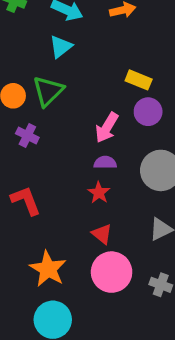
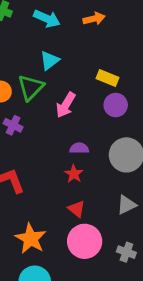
cyan triangle: (61, 47) -> (50, 60), moved
pink arrow: (107, 128) -> (66, 105), moved

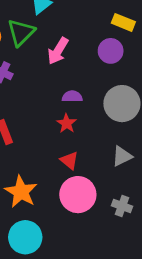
yellow rectangle: (108, 78) -> (123, 22), moved

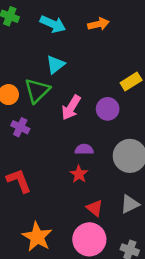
yellow rectangle: (123, 22) -> (131, 81), turned -54
purple circle: (111, 51) -> (108, 109), moved
red triangle: (69, 160) -> (95, 208), moved

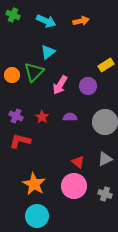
purple cross: (20, 127) -> (16, 116), moved
red star: (79, 174) -> (42, 117), moved
red L-shape: (19, 181) -> (20, 141), turned -55

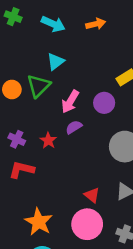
purple semicircle: (70, 117) -> (74, 127), moved, turned -32

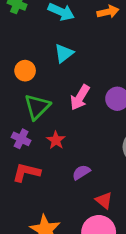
green triangle: (39, 86) -> (37, 107), moved
orange circle: (12, 89) -> (25, 71), moved
purple semicircle: (74, 127) -> (81, 172), moved

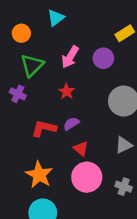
red star: (56, 140) -> (67, 91), moved
red L-shape: (26, 172) -> (44, 128), moved
red triangle: (104, 200) -> (81, 149), moved

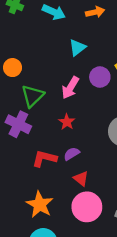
cyan triangle: (56, 18) -> (77, 47), moved
orange circle: (21, 33) -> (12, 68), moved
purple circle: (103, 58) -> (100, 77), moved
purple cross: (18, 94) -> (18, 124), size x1.5

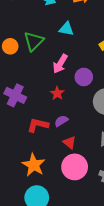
cyan triangle: (77, 47) -> (66, 29), turned 49
purple circle: (100, 77) -> (84, 77), moved
green triangle: (33, 96) -> (34, 41), moved

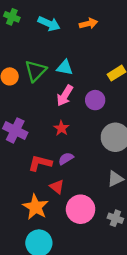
cyan triangle: (66, 29) -> (65, 67), moved
purple circle: (84, 77) -> (95, 100), moved
red triangle: (69, 142) -> (57, 187), moved

